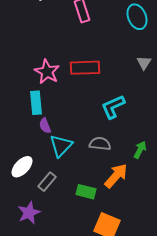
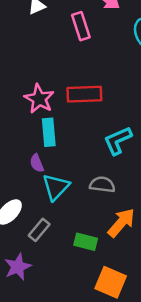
cyan rectangle: (36, 103) -> (49, 132), moved

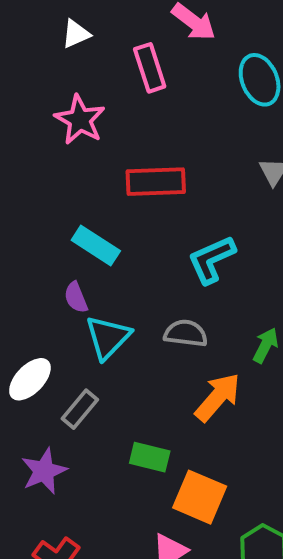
pink star: (39, 99) -> (80, 120), moved
cyan rectangle: (49, 132) -> (96, 245), turned -52
green rectangle: (86, 242) -> (150, 457), moved

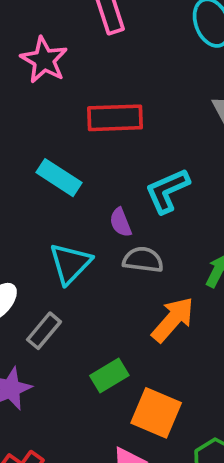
purple semicircle: (76, 297) -> (121, 222), moved
green rectangle: (150, 457) -> (109, 376), turned -45

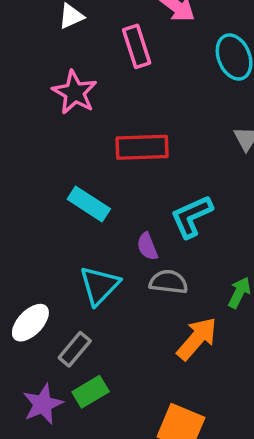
green rectangle: (109, 376) -> (91, 392), moved

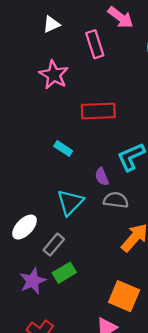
cyan rectangle: (89, 204) -> (63, 149), size x0.7

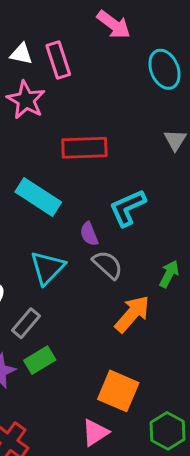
white triangle: (51, 24) -> (21, 54), moved, turned 36
pink rectangle: (95, 44) -> (58, 60), moved
cyan rectangle: (63, 149) -> (38, 197), size x1.8
gray semicircle: (116, 200) -> (108, 265), turned 35

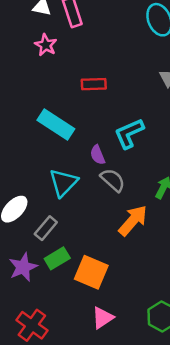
pink star: (26, 100) -> (46, 45), size x0.7
red rectangle: (84, 148) -> (94, 84), size x0.7
orange square: (118, 391) -> (91, 272), moved

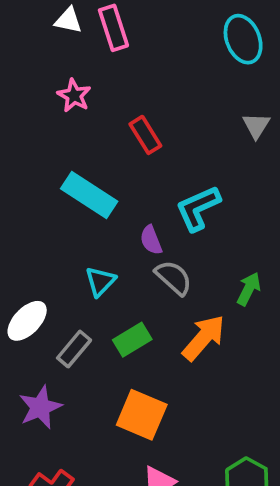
pink star: (46, 45) -> (74, 95), moved
red rectangle: (94, 84) -> (145, 135), turned 60
cyan triangle: (63, 183) -> (100, 281), size x0.7
green rectangle: (57, 258) -> (132, 340), moved

